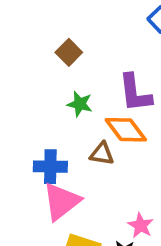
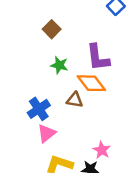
blue cross: (50, 167) -> (39, 109), turned -35
pink triangle: (61, 202) -> (46, 133), size x0.7

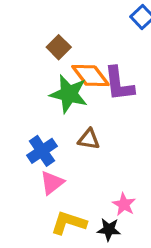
green star: (59, 65) -> (69, 94), size x1.6
orange diamond: (91, 83) -> (90, 76), moved

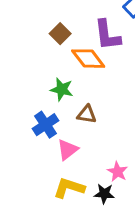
purple L-shape: (119, 84) -> (107, 35), moved
green star: (69, 94) -> (62, 89), moved, size x0.7
pink triangle: (52, 183) -> (68, 150), moved

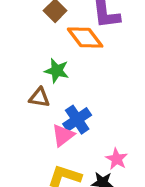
brown triangle: (87, 114) -> (39, 97), moved
blue cross: (46, 125) -> (77, 120), moved

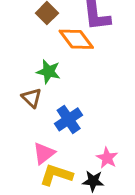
brown triangle: (39, 97) -> (32, 98), turned 35
pink triangle: (63, 135) -> (44, 153), moved

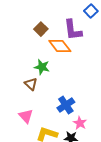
blue cross: (69, 119) -> (66, 105), moved
pink triangle: (44, 153) -> (26, 116), moved, turned -35

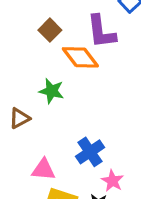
brown triangle: (31, 84) -> (19, 118), moved, turned 48
pink triangle: (26, 116) -> (43, 170), moved, turned -42

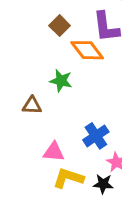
brown triangle: (19, 118) -> (32, 105), turned 30

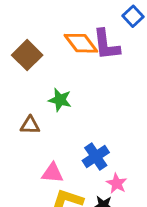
brown square: (60, 26) -> (27, 55), moved, size x1.4
orange diamond: (87, 50) -> (81, 43), moved

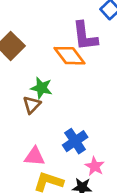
orange diamond: (81, 43) -> (69, 56), moved
brown triangle: (30, 125) -> (32, 105), moved, turned -48

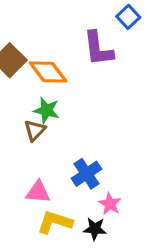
orange diamond: (69, 56) -> (48, 72), moved

